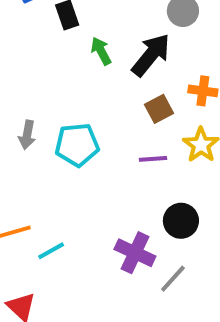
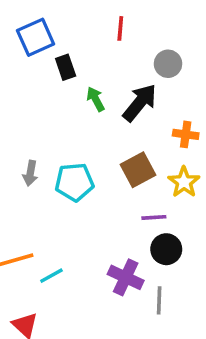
brown square: (159, 109) -> (138, 170), moved, size x1.4
purple line: (153, 159) -> (154, 217), moved
gray line: (173, 279) -> (159, 300), turned -40

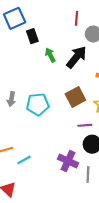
red line: (120, 28) -> (76, 18), moved

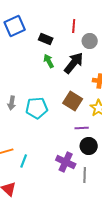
black rectangle: (32, 36) -> (46, 39), moved, turned -48
brown square: (75, 97) -> (73, 101), turned -30
cyan line: (24, 160) -> (24, 161), turned -40

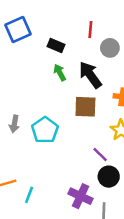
black arrow: (74, 63) -> (90, 75), turned -75
brown square: (73, 101) -> (85, 107), moved, turned -30
cyan pentagon: (37, 108) -> (45, 130), turned -30
purple line: (82, 128) -> (100, 154), turned 48

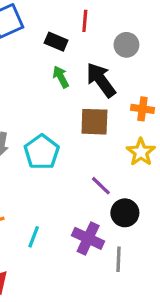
red line: (90, 30) -> (85, 21), moved
purple line: (100, 154) -> (101, 186), moved
cyan line: (29, 195) -> (34, 237), moved

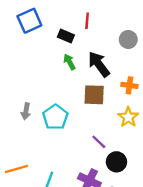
gray circle: (126, 45) -> (128, 39), moved

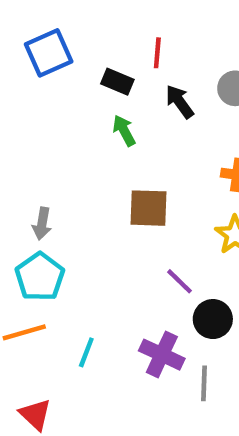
black arrow: (99, 64) -> (180, 102), moved, size x0.7
brown square: (94, 95) -> (148, 208), moved
cyan pentagon: (55, 117) -> (40, 277), moved

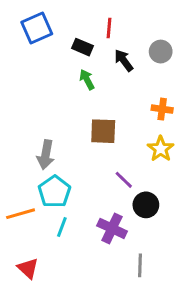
gray arrow: (42, 224) -> (46, 155), moved, size x1.4
cyan pentagon: (40, 277) -> (54, 192), moved
gray line: (204, 383) -> (140, 265), moved

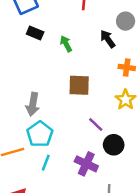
black rectangle: (82, 47) -> (35, 33), moved
black arrow: (124, 60) -> (108, 39), moved

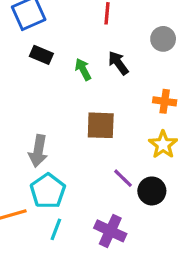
black arrow: (108, 39) -> (118, 63), moved
black circle: (114, 145) -> (152, 191), moved

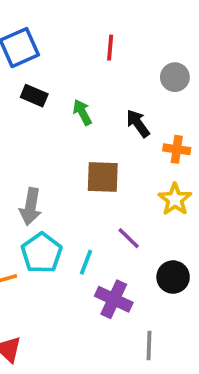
black arrow: (118, 63) -> (138, 123), moved
black circle: (152, 191) -> (173, 277), moved
cyan line: (56, 229) -> (86, 262), moved

